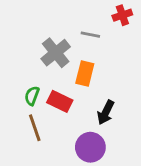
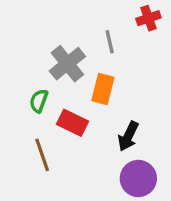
gray line: (90, 35) -> (110, 42), turned 66
green semicircle: (32, 96) -> (39, 101), moved
purple circle: (90, 147) -> (138, 178), moved

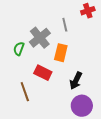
green semicircle: (39, 101) -> (19, 49), moved

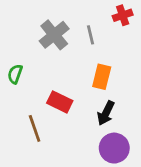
gray cross: (40, 38) -> (54, 35), moved
green semicircle: (19, 49) -> (15, 74), moved
orange rectangle: (61, 53) -> (102, 77), moved

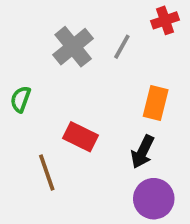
gray line: (90, 35) -> (122, 47), turned 42
orange rectangle: (102, 77) -> (156, 103), moved

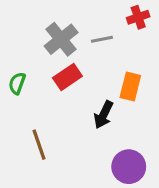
gray line: (122, 47) -> (102, 39), turned 50
red rectangle: (81, 137) -> (67, 77), moved, turned -60
black arrow: (142, 152) -> (104, 115), moved

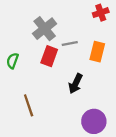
gray line: (102, 39) -> (70, 44), moved
red rectangle: (67, 77) -> (49, 56), turned -36
orange rectangle: (130, 86) -> (97, 52), moved

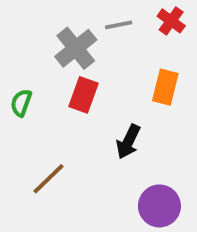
red cross: (101, 13) -> (171, 21), turned -35
gray line: (70, 44) -> (119, 25), moved
brown line: (29, 105) -> (48, 179), turned 65

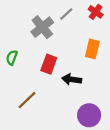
gray line: (119, 25) -> (66, 14), turned -32
red rectangle: (84, 95) -> (49, 64), moved
black arrow: (128, 142) -> (72, 79), turned 72

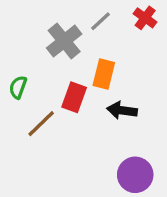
orange rectangle: (92, 49) -> (104, 74), moved
black arrow: (72, 79) -> (122, 110), moved
brown line: (27, 100) -> (41, 124), moved

